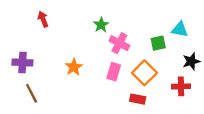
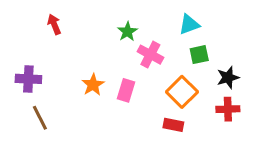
cyan triangle: (180, 29) -> (189, 24), moved, turned -30
black star: (191, 61) -> (228, 77), moved
pink rectangle: (114, 72) -> (126, 90), moved

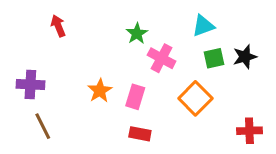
black star: (228, 77) -> (245, 57), moved
red cross: (228, 109) -> (249, 131), moved
red rectangle: (173, 125) -> (140, 134), moved

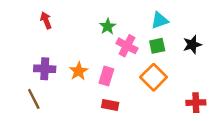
green square: (214, 58) -> (157, 46), moved
purple cross: (30, 84) -> (45, 69), moved

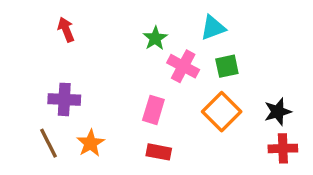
cyan triangle: (160, 20) -> (213, 28), moved
black star: (192, 45) -> (278, 112), moved
orange star: (79, 71) -> (90, 143), moved

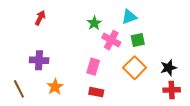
red arrow: (66, 29) -> (40, 18), turned 48
brown line: (49, 143) -> (19, 89), moved

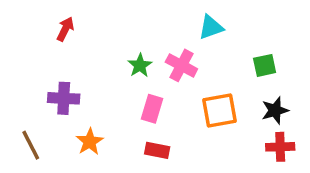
green star: (94, 23) -> (140, 65), moved
green square: (138, 40) -> (265, 65), moved
orange square: (135, 68) -> (220, 110), turned 35

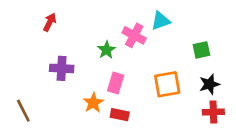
pink cross: (181, 65) -> (134, 35), moved
purple cross: (64, 98) -> (62, 68), moved
orange star: (90, 142) -> (93, 103), moved

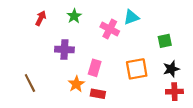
green star: (106, 50) -> (74, 16), moved
purple cross: (62, 68) -> (64, 50), moved
brown line: (23, 111) -> (30, 83), moved

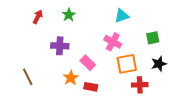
pink cross: (110, 29) -> (113, 42), moved
pink rectangle: (95, 68) -> (88, 63), turned -63
red cross: (174, 92) -> (140, 85), moved

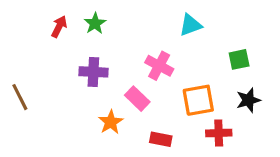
green star: (69, 15) -> (95, 23), moved
pink cross: (113, 42) -> (159, 66), moved
brown line: (28, 77) -> (20, 97), moved
red rectangle: (91, 87) -> (161, 139), moved

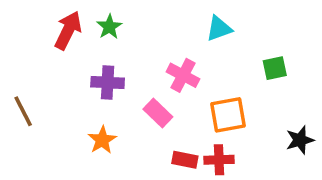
red arrow: (59, 27) -> (68, 30), size x1.5
black star: (248, 100) -> (300, 140), moved
orange star: (111, 122) -> (102, 140), moved
red cross: (219, 133) -> (219, 160), moved

